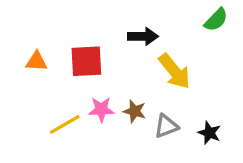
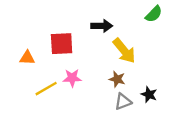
orange triangle: (37, 61) -> (27, 58), moved
brown star: (135, 111) -> (117, 79), moved
gray triangle: (166, 126) -> (123, 102), moved

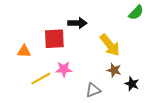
black arrow: (102, 26) -> (77, 23), moved
brown star: (117, 79) -> (114, 70), moved
gray triangle: (123, 102) -> (93, 90), moved

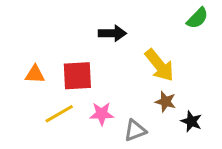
red square: (54, 39) -> (77, 76), moved
pink star: (64, 69) -> (102, 114), moved

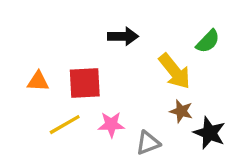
green semicircle: (197, 18) -> (208, 41), moved
black star: (191, 121) -> (210, 133), size x1.4

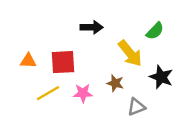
brown star: (181, 111) -> (115, 83), moved
black star: (210, 133) -> (161, 77), moved
gray triangle: (148, 143) -> (136, 107), moved

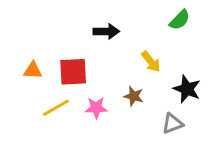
green semicircle: (155, 31) -> (180, 20), moved
yellow arrow: (130, 53) -> (151, 62), size x0.7
gray triangle: (136, 107) -> (172, 124), moved

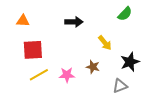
orange triangle: (33, 70) -> (23, 21), moved
red square: (73, 72) -> (33, 50), moved
black star: (187, 89) -> (130, 62), turned 30

